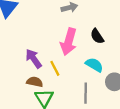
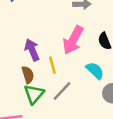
brown semicircle: (35, 82) -> (28, 75), turned 49
gray line: (86, 93) -> (62, 91), moved, turned 30

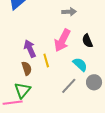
gray line: (62, 91) -> (69, 86), moved
green triangle: (34, 94) -> (22, 90), moved

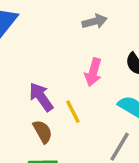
pink arrow: (62, 40) -> (93, 72), size x0.7

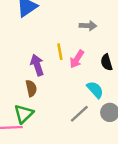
yellow line: (73, 112) -> (60, 52), moved

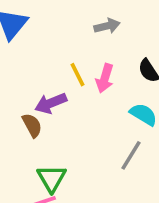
purple arrow: (37, 65) -> (51, 103), turned -78
brown semicircle: (31, 88) -> (32, 125), moved

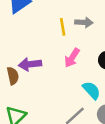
yellow line: (77, 75) -> (63, 27), moved

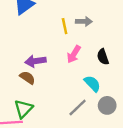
brown semicircle: (13, 76) -> (27, 78), moved, turned -42

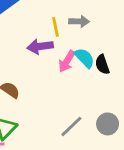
purple arrow: (35, 61) -> (40, 46), moved
cyan semicircle: (92, 84) -> (84, 58), moved

